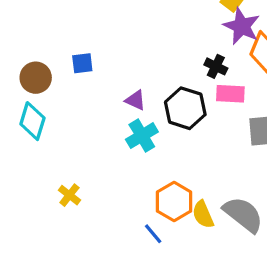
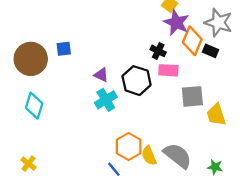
brown circle: (36, 78) -> (31, 59), size x1.5
cyan diamond: (32, 121) -> (34, 106), moved
yellow cross: (69, 195) -> (28, 164), moved

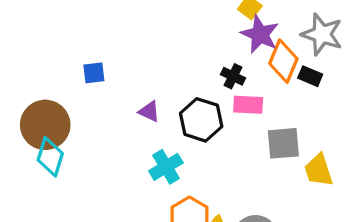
brown circle: (31, 59) -> (45, 125), moved
cyan cross: (106, 100) -> (166, 167), moved

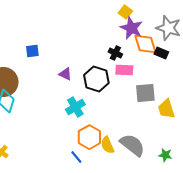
orange diamond: (283, 61) -> (145, 44), turned -40

